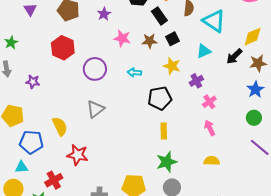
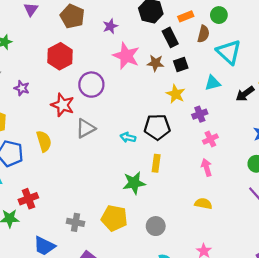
pink star: (122, 38) -> (126, 56), size x1.4
cyan arrow: (134, 72) -> (128, 137), moved
red star: (78, 155) -> (63, 105), moved
green star: (167, 162) -> (134, 183), moved

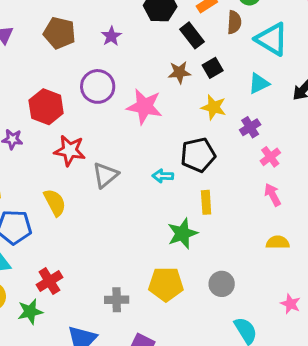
red hexagon: (60, 56) -> (46, 107), moved
pink star: (126, 56) -> (144, 107), moved
purple circle: (91, 85) -> (98, 86), moved

